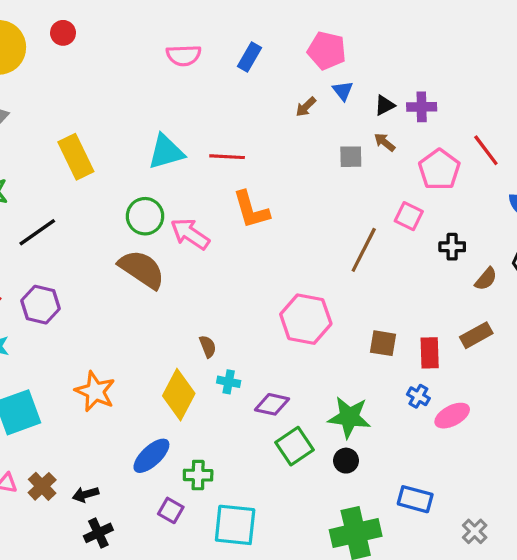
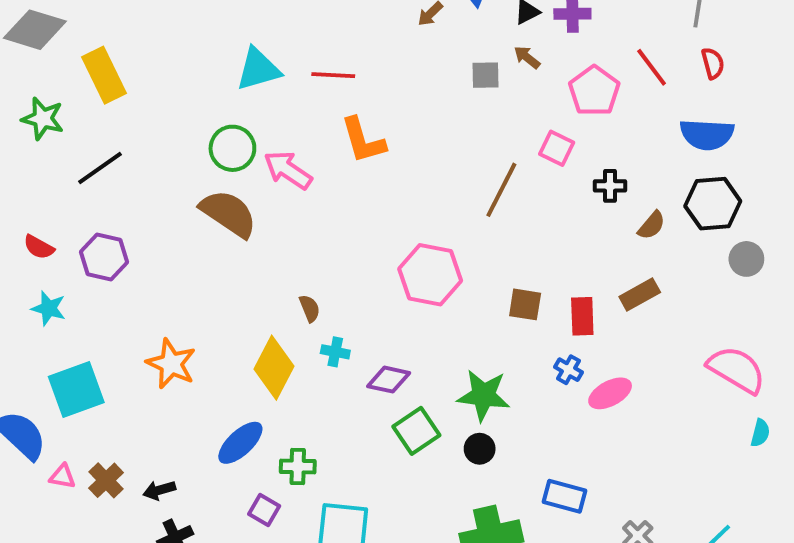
yellow rectangle: (76, 157) -> (104, 75), moved

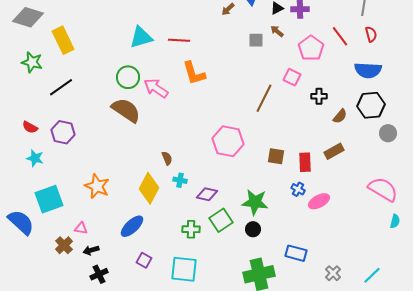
green cross: (298, 467) -> (191, 229), moved
pink triangle: (62, 476) -> (81, 228), moved

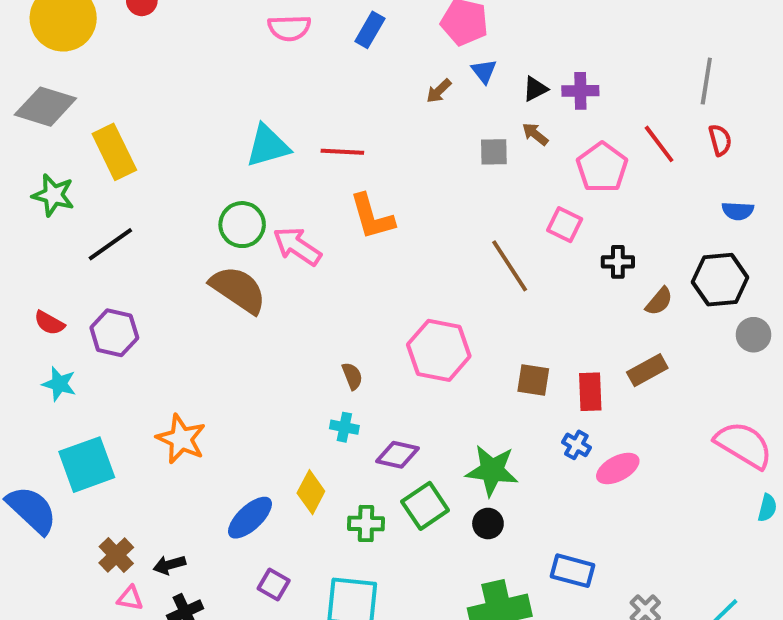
blue semicircle: (368, 70) -> (738, 211), moved, size x0.6
brown line: (264, 98) -> (510, 266), turned -60
brown semicircle: (167, 158) -> (352, 376), moved
yellow diamond: (149, 188) -> (311, 492), moved, size x0.7
pink triangle: (81, 228) -> (130, 598), moved

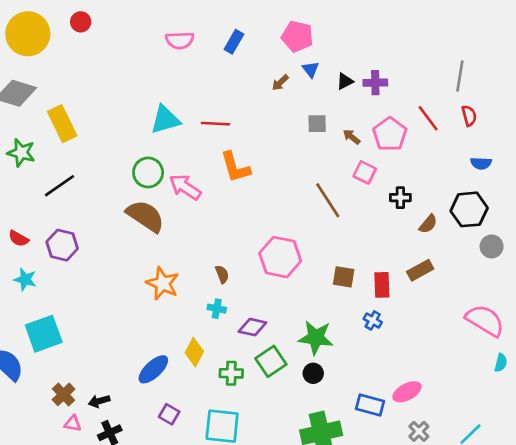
brown arrow: (535, 134) -> (352, 137), moved
orange star: (181, 439) -> (163, 283), moved
pink ellipse: (618, 468) -> (407, 392), moved

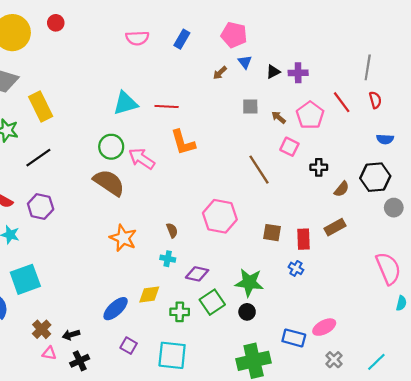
pink semicircle: (485, 320) -> (388, 268), turned 36
yellow diamond: (194, 352) -> (149, 294), turned 55

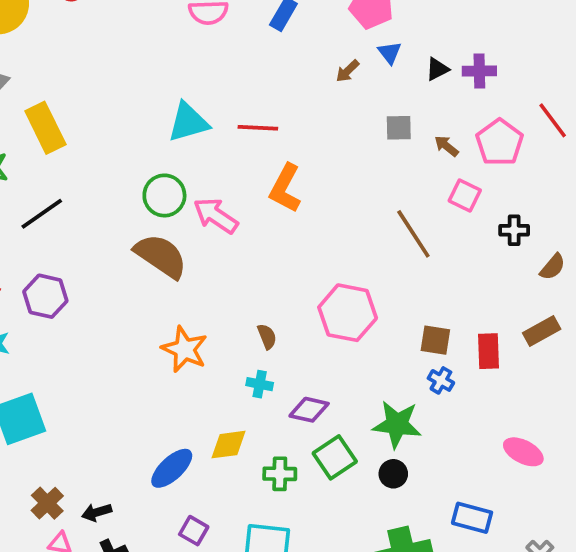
orange L-shape: (183, 142) -> (285, 188), turned 44
blue cross: (296, 268) -> (441, 380), moved
pink ellipse: (324, 327) -> (523, 452), moved, turned 55

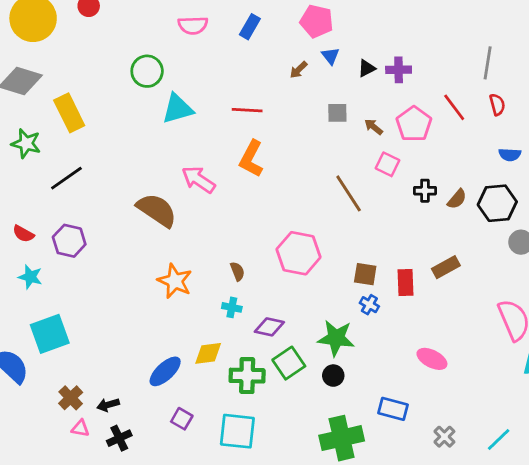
red line: (258, 128) -> (247, 110), moved
green circle: (164, 195) -> (147, 71), moved
brown semicircle: (553, 267) -> (457, 199), moved
green cross: (280, 474) -> (247, 376), size x1.4

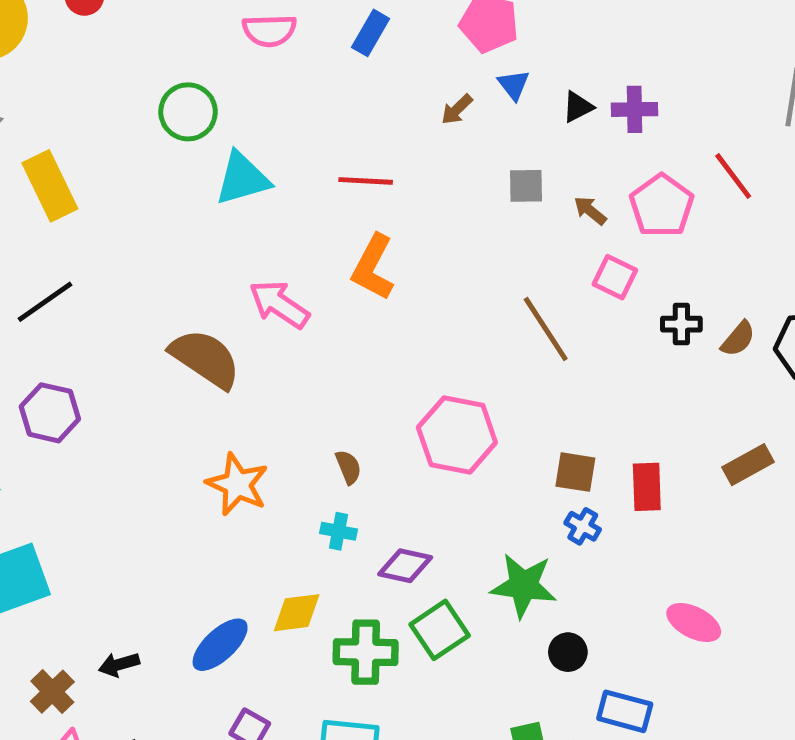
brown rectangle: (446, 267) -> (748, 465), moved
black circle: (333, 376) -> (568, 652), moved
black arrow: (108, 405) -> (119, 664), moved

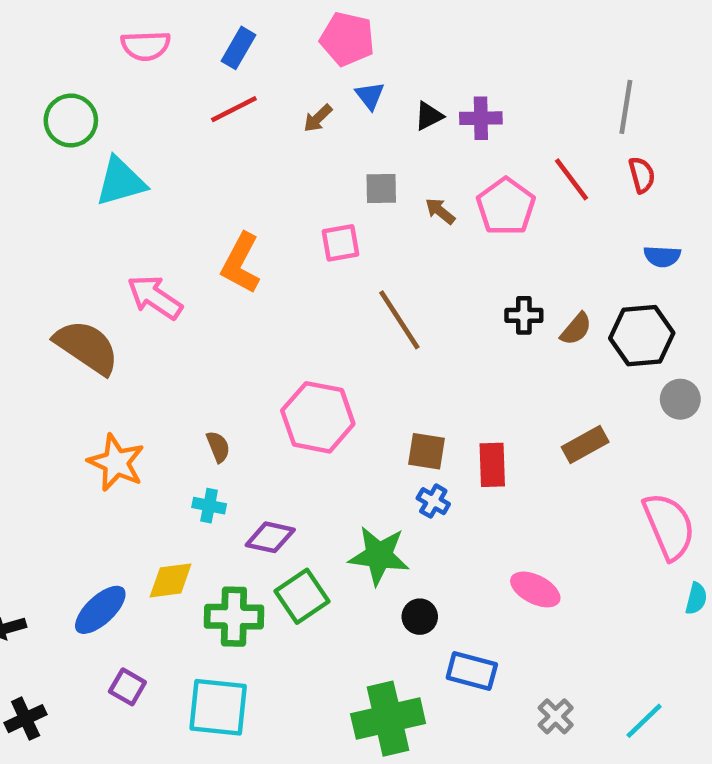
red line: (366, 181) -> (234, 109), moved, turned -30
pink square: (615, 277) -> (340, 243), moved, turned -36

